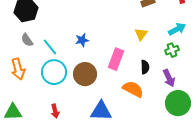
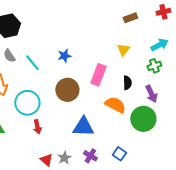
cyan circle: (54, 72) -> (27, 103), moved
green circle: (178, 103) -> (143, 119), moved

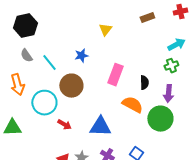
yellow triangle: (123, 50) -> (105, 30), moved
brown circle: (67, 90) -> (71, 86), moved
purple arrow: (151, 94) -> (168, 94), turned 30
red arrow: (37, 127) -> (64, 125), moved, turned -48

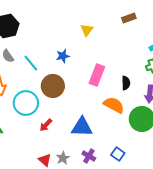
red arrow: (64, 125) -> (46, 125), turned 104

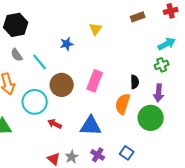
blue star: (63, 56) -> (67, 44), moved
pink rectangle: (97, 75) -> (95, 81), moved
orange semicircle: (114, 105) -> (123, 104), turned -100
red arrow: (46, 125) -> (55, 124), turned 72

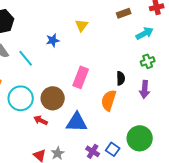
cyan arrow: (167, 44) -> (145, 33), moved
brown circle: (62, 85) -> (53, 98), moved
green circle: (151, 118) -> (140, 138), moved
purple cross: (98, 155) -> (93, 151), moved

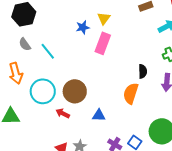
blue star: (53, 40) -> (83, 27), moved
pink rectangle: (81, 77) -> (103, 43), moved
blue triangle: (77, 122) -> (99, 115), size x0.6

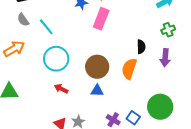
orange arrow: (16, 73) -> (14, 49), turned -105
cyan circle: (43, 91) -> (56, 59), moved
brown circle: (75, 91) -> (97, 67), moved

